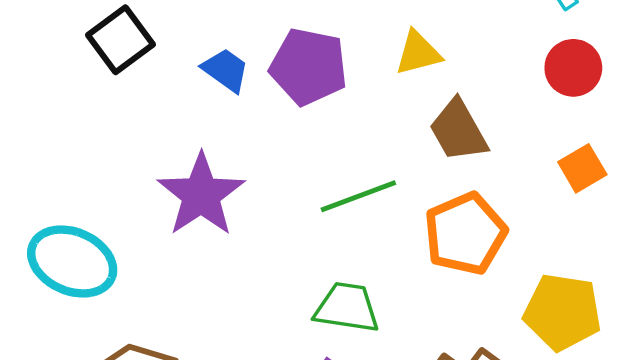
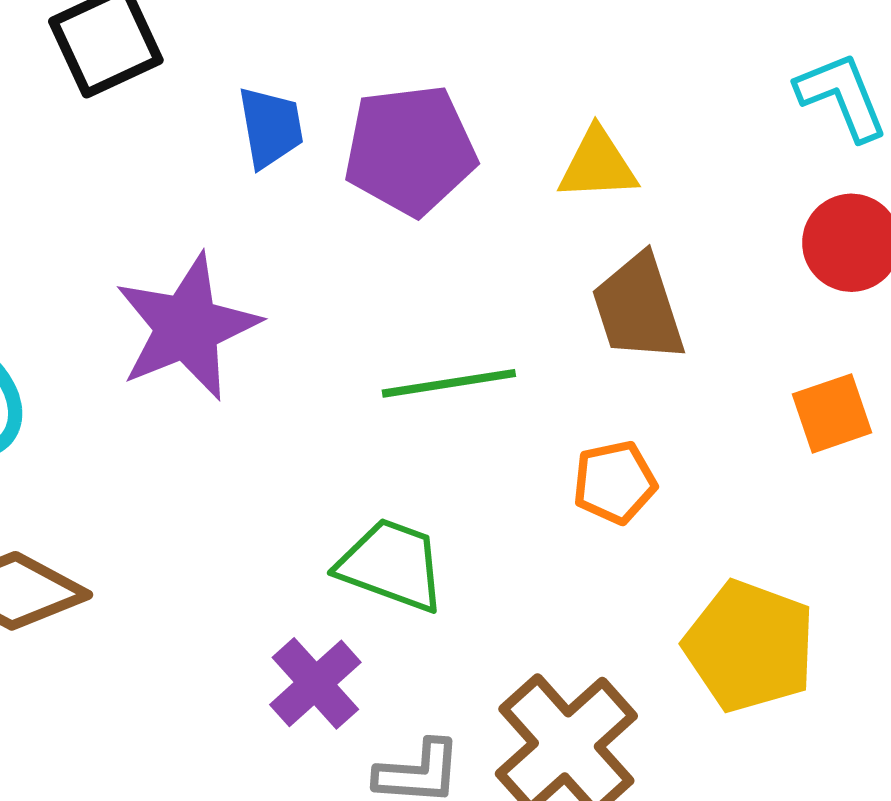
purple pentagon: (309, 67) -> (410, 150), turned -30
blue trapezoid: (226, 70) -> (271, 127), turned 33
orange pentagon: (465, 234) -> (614, 482), size x0.6

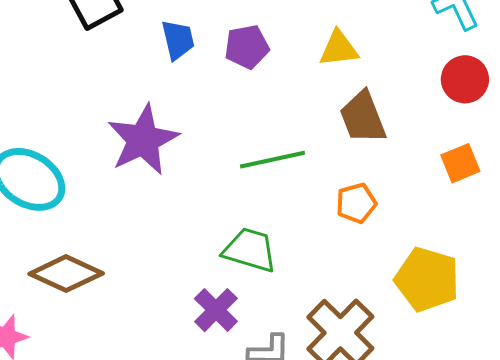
purple pentagon: (410, 150) -> (247, 47), size x0.7

